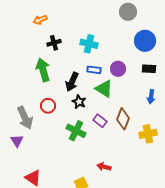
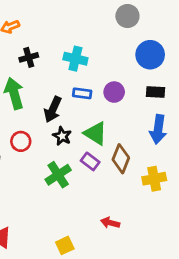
green triangle: (104, 89) -> (95, 133), moved
blue arrow: (151, 97) -> (158, 129), size x1.5
green cross: (76, 131) -> (58, 175), turned 30
red arrow: (104, 167) -> (110, 223), moved

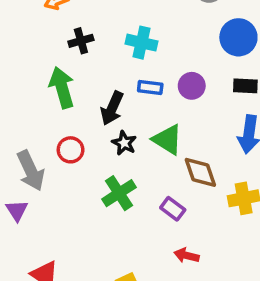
brown diamond: (121, 159) -> (200, 172), turned -40
purple rectangle: (90, 161) -> (173, 209), moved

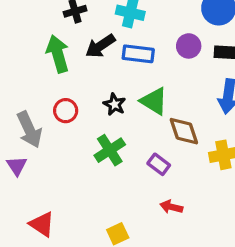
purple circle: (192, 86) -> (189, 46), moved
blue rectangle: (150, 88) -> (138, 54), size x1.4
black arrow: (112, 108) -> (100, 46), moved, turned 32

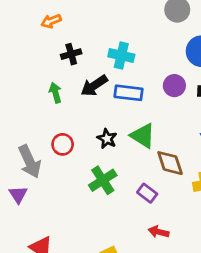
green arrow: (58, 54) -> (55, 93), size x0.6

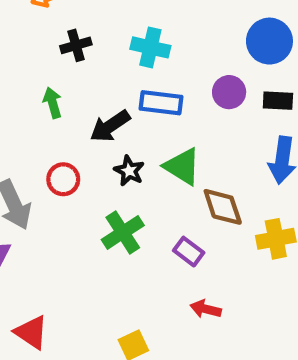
black arrow: (94, 86) -> (110, 126), moved

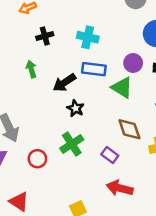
green triangle: (182, 167) -> (122, 88), moved
red circle: (63, 179) -> (37, 159), moved
red arrow: (206, 309) -> (120, 188), size x1.5

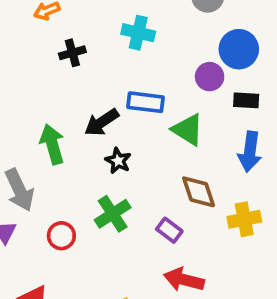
cyan cross: (88, 37) -> (138, 33), moved
purple circle: (133, 63) -> (210, 77), moved
green arrow: (31, 69) -> (52, 144), moved, size x1.5

